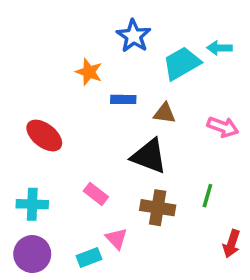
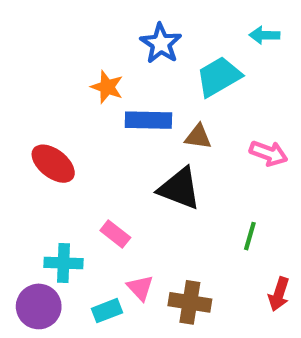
cyan arrow: (219, 48) -> (264, 35), moved
blue rectangle: (123, 99) -> (148, 120), size x1.5
cyan cross: (32, 204) -> (64, 263), moved
brown cross: (158, 208) -> (190, 302), moved

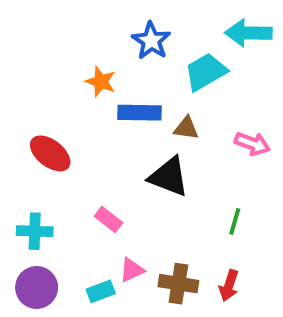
cyan arrow: (264, 35) -> (248, 33), size x1.6
cyan cross: (64, 263) -> (35, 231), moved
pink triangle: (140, 288) -> (132, 270), turned 48
red arrow: (279, 294) -> (229, 286), moved

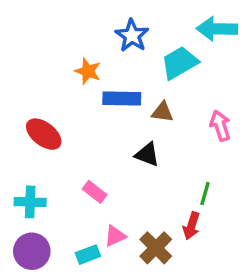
pink arrow: (252, 144) -> (220, 126), turned -128
black triangle: (169, 177) -> (147, 154), size x0.7
brown cross: (178, 284) -> (156, 248), turned 36
red arrow: (229, 286) -> (191, 226), moved

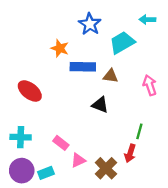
cyan arrow: (217, 29) -> (147, 19), size x0.6
pink rectangle: (95, 192) -> (61, 143), moved
cyan rectangle: (88, 255) -> (46, 173), moved

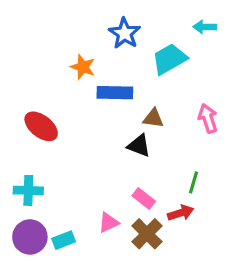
brown triangle: (111, 76) -> (153, 118), moved
pink rectangle: (61, 143) -> (144, 198), moved
red arrow: (130, 153) -> (181, 213), turned -126

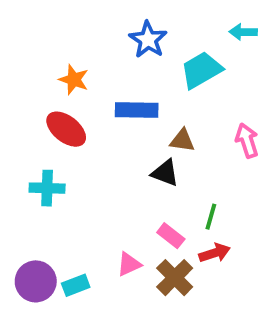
orange star: (83, 67) -> (74, 80), moved
red ellipse: (41, 126) -> (66, 129), moved
green line: (193, 182) -> (211, 217), moved
cyan cross: (28, 190) -> (47, 188), moved

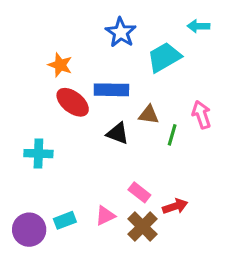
red ellipse: (66, 129) -> (73, 102), moved
black triangle: (165, 173) -> (118, 133), moved
green line: (211, 217) -> (172, 135), moved
cyan rectangle: (76, 285) -> (65, 220), moved

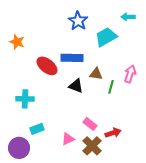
orange star: (60, 65) -> (17, 42), moved
pink arrow: (202, 115) -> (130, 74), turned 36
cyan rectangle: (65, 220) -> (37, 129), moved

